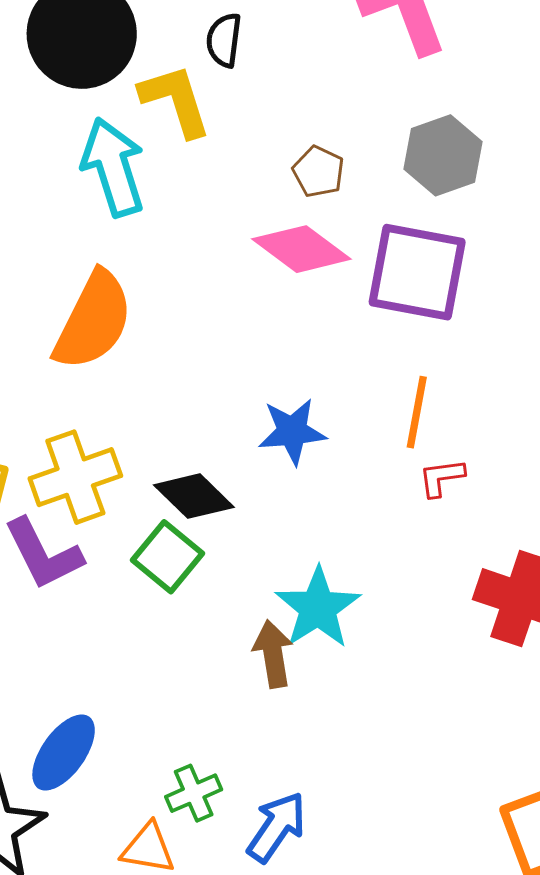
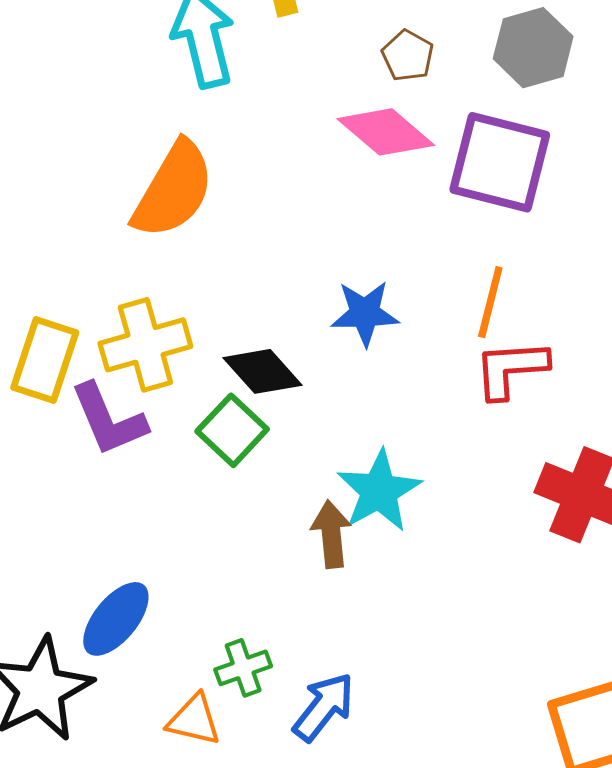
red L-shape: (441, 478) -> (511, 369), size x1.6

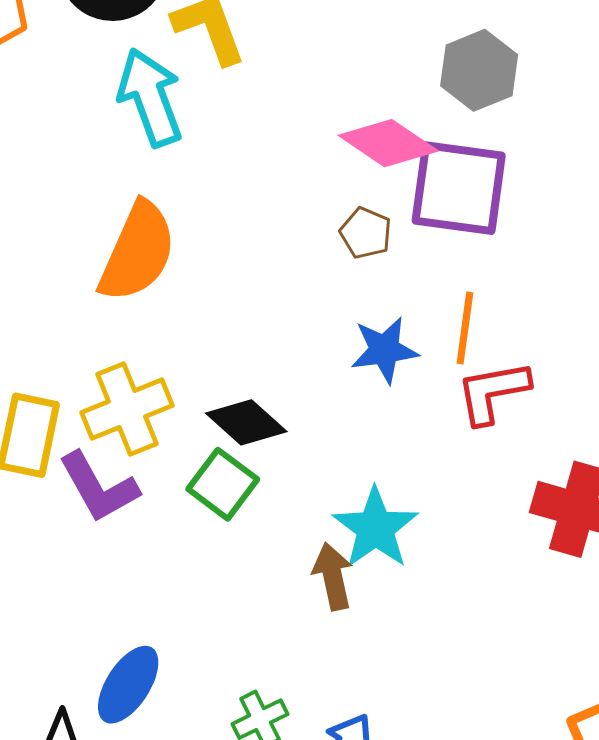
brown pentagon: (408, 56) -> (366, 233), moved
pink diamond: (386, 132) -> (388, 143), moved
blue star: (365, 313) -> (384, 350), moved

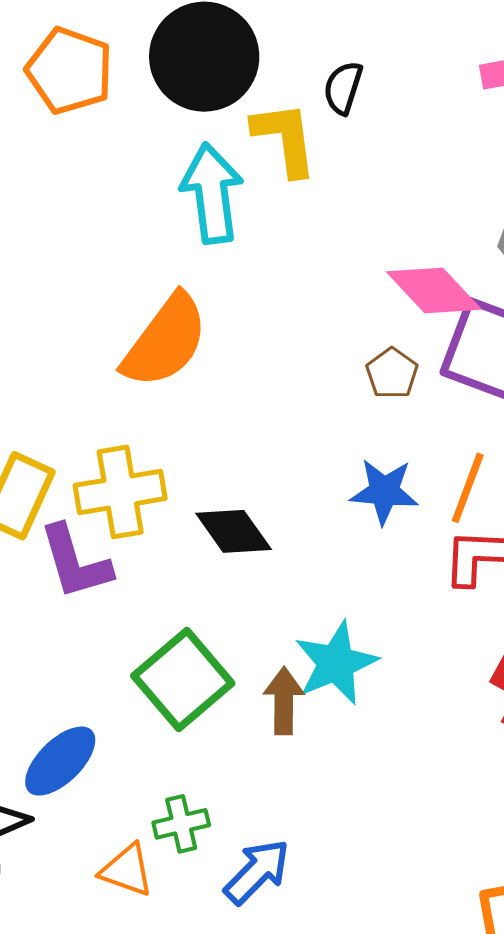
green square: (223, 484) -> (183, 679), moved, size x1.4

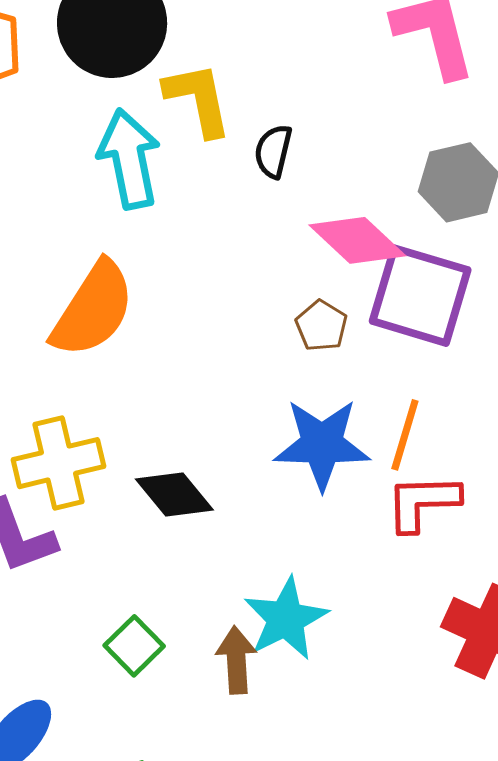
black semicircle: (343, 88) -> (273, 151), moved
blue star: (384, 491) -> (322, 444), size x1.4
green square: (183, 679) -> (134, 646), size x0.6

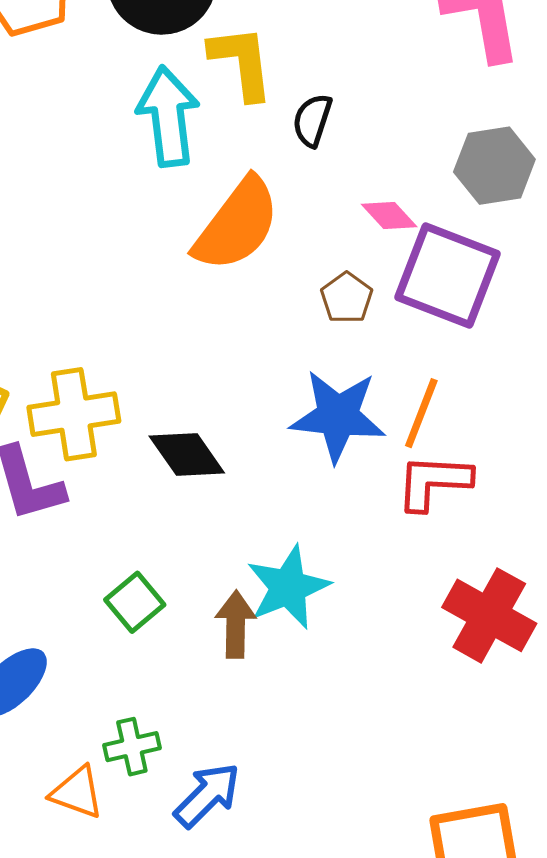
pink diamond: (357, 240) -> (389, 216), size x0.6
orange semicircle: (93, 309) -> (237, 225), moved

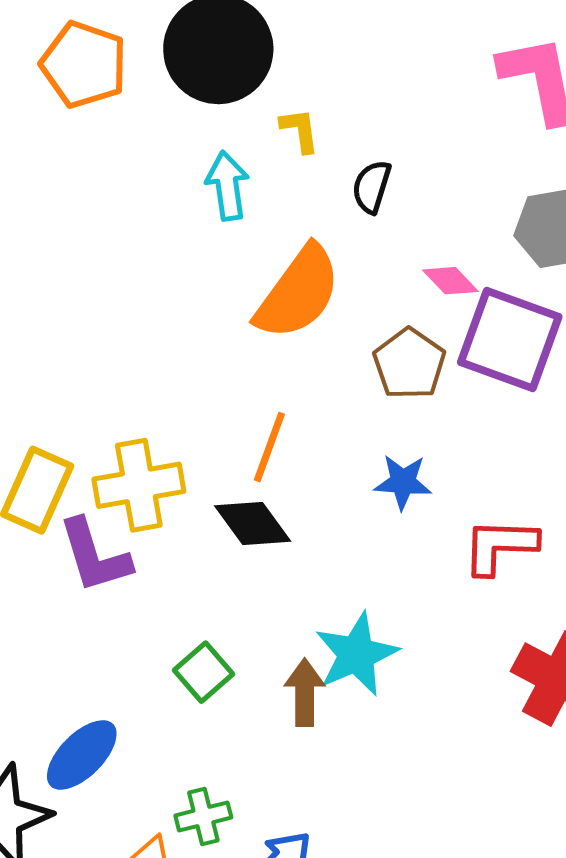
yellow L-shape: (242, 62) -> (300, 130), size x0.6
cyan arrow: (168, 116) -> (227, 186), size x0.7
brown pentagon: (347, 298) -> (409, 364), size x1.4
orange line: (421, 413) -> (269, 447), moved
blue star: (338, 416) -> (403, 482), size x0.6

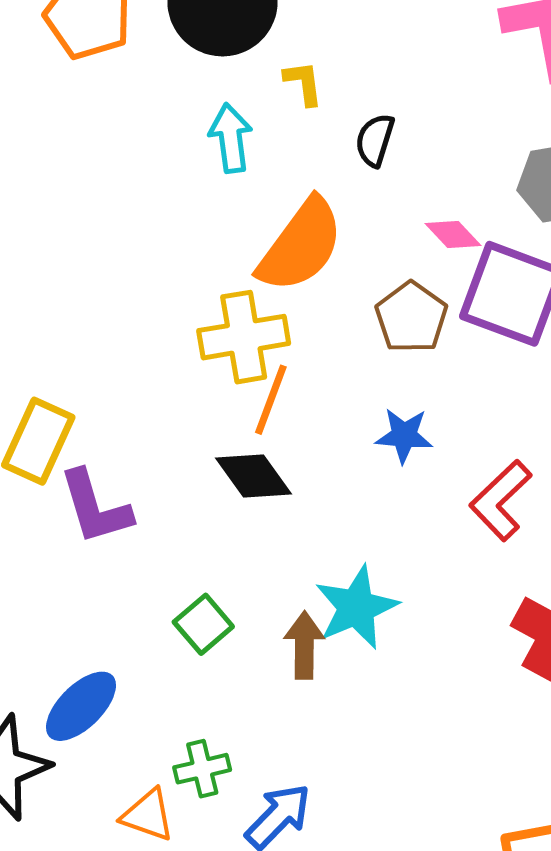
yellow cross: (139, 485) -> (244, 337), moved
red L-shape: (500, 546) -> (501, 500), turned -46

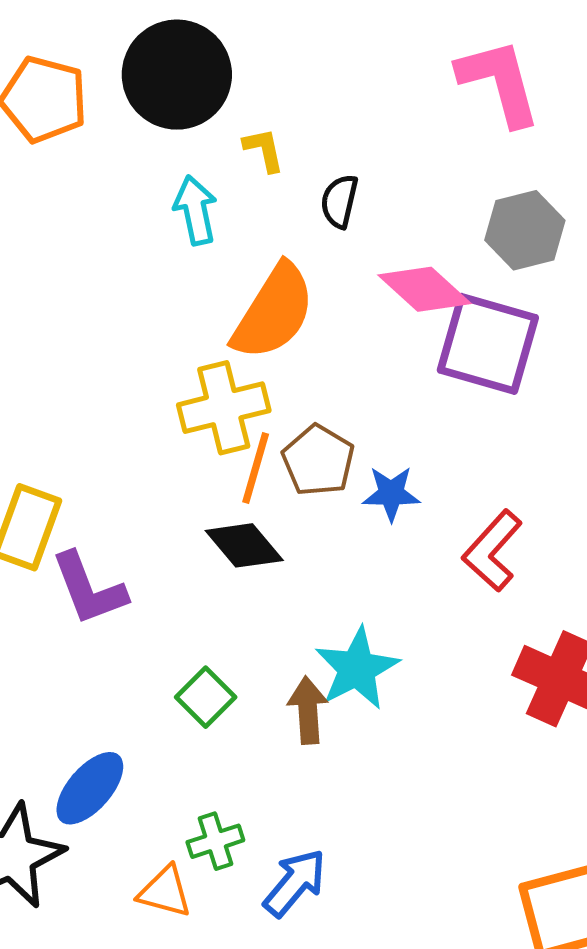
pink diamond: (453, 235) -> (424, 289), size x1.6
brown pentagon: (411, 317) -> (318, 460), moved

